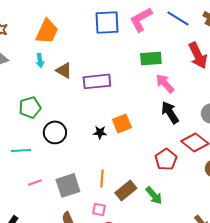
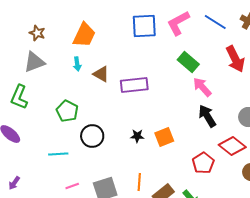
green rectangle: (151, 58) -> (188, 62), turned 45
green pentagon: (30, 107) -> (67, 111), turned -30
orange square: (122, 123) -> (164, 137), moved

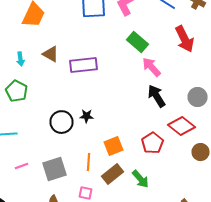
cyan arrow: (77, 64) -> (20, 59), moved
black circle: (92, 136) -> (62, 122), moved
orange square: (164, 137) -> (114, 146), moved

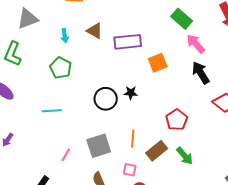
red pentagon: (152, 143) -> (177, 120), moved
orange square: (114, 146) -> (158, 63), moved
pink line: (22, 166) -> (66, 155), moved, turned -40

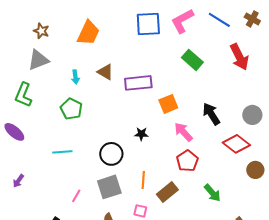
pink arrow: (196, 44) -> (183, 132), moved
black circle: (106, 99) -> (111, 154), moved
green arrow: (185, 156) -> (212, 193), moved

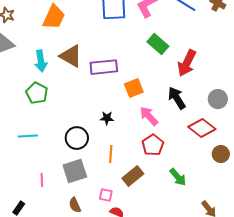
red arrow: (239, 57) -> (187, 63), moved, turned 52
brown triangle: (105, 72) -> (71, 56), size x1.4
cyan arrow: (75, 77) -> (41, 61), size x1.5
orange line: (143, 180) -> (111, 154), moved
pink line: (76, 196) -> (42, 180), turned -32

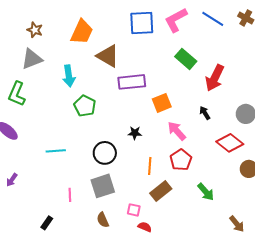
brown triangle: (71, 56) -> (108, 56), moved
green pentagon: (37, 93) -> (85, 106), moved
black arrow: (177, 98) -> (205, 113), size x0.6
orange line: (111, 154) -> (150, 166), moved

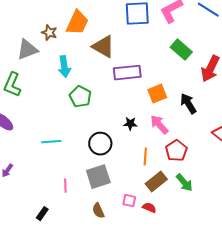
brown star: (35, 30) -> (49, 33), moved
black arrow: (205, 113) -> (188, 104), moved, size x1.5
pink arrow: (177, 131) -> (159, 125), moved
green arrow: (206, 192) -> (184, 183), moved
red semicircle: (145, 227) -> (149, 208), moved

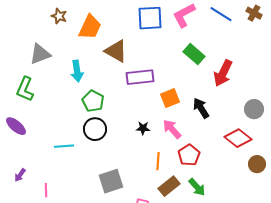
brown star: (49, 33) -> (59, 16), moved
black circle: (100, 144) -> (95, 129), moved
pink line: (65, 186) -> (46, 190), moved

